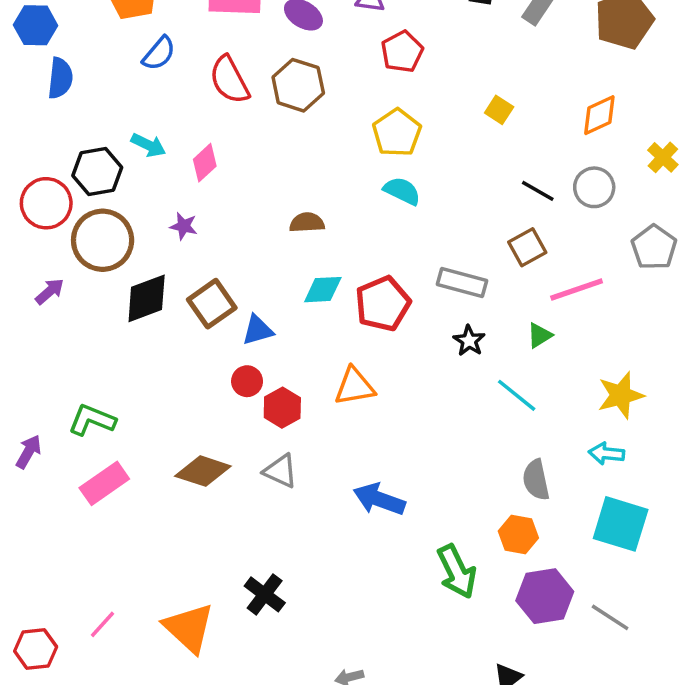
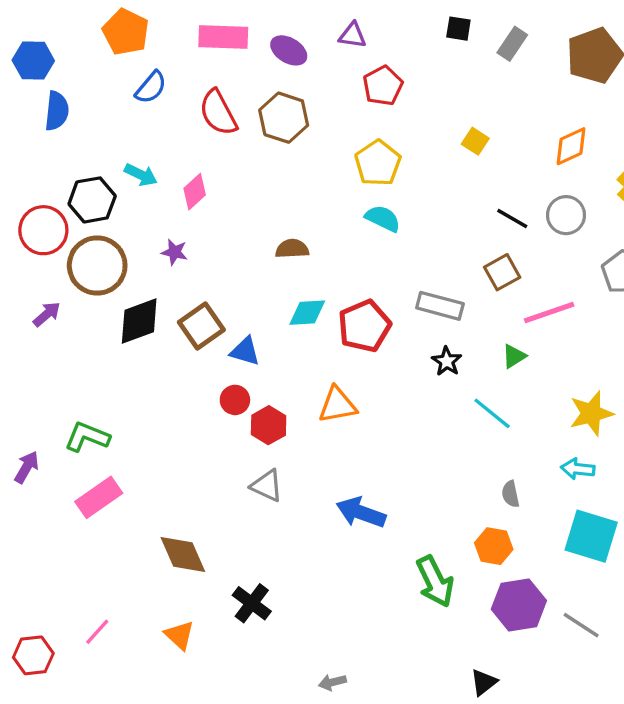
blue triangle: (258, 330) -> (245, 351), turned 32
brown diamond: (203, 471) -> (183, 555), moved, turned 48
gray semicircle: (536, 480) -> (511, 494), size x0.7
orange triangle: (189, 628) -> (180, 635), size x0.6

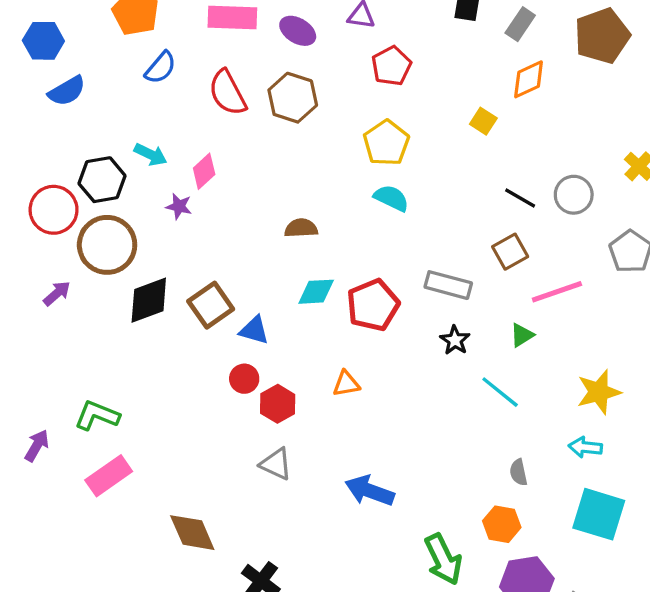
blue semicircle: (57, 111) -> (67, 91), turned 54
orange diamond: (571, 146) -> (529, 79), moved
purple star: (174, 252) -> (179, 206), moved
orange triangle: (337, 405) -> (346, 384), size x0.7

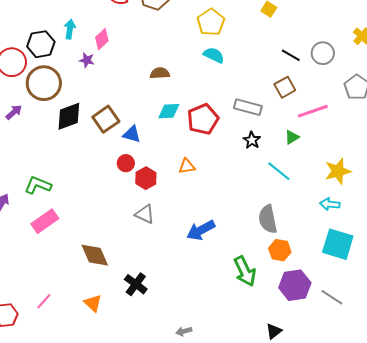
cyan arrow: (151, 155) -> (70, 29), turned -108
gray semicircle: (518, 472) -> (268, 219), moved, size x1.8
blue arrow: (370, 491) -> (201, 230), turned -48

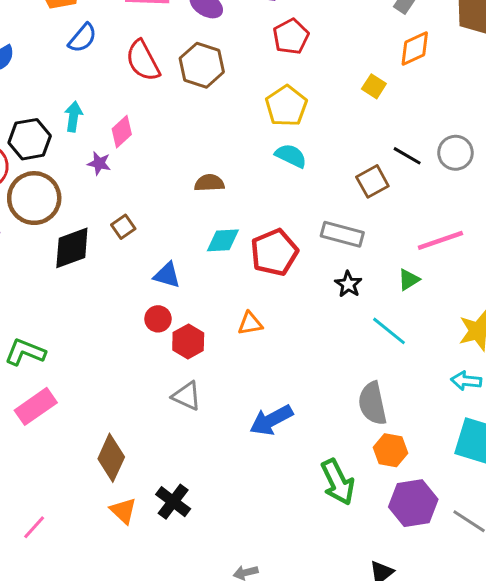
brown square: (285, 87) -> (372, 181), moved
brown square: (106, 119) -> (123, 227), moved, size x0.6
brown diamond: (95, 255) -> (111, 458), turned 48
orange triangle: (93, 303) -> (123, 511), moved

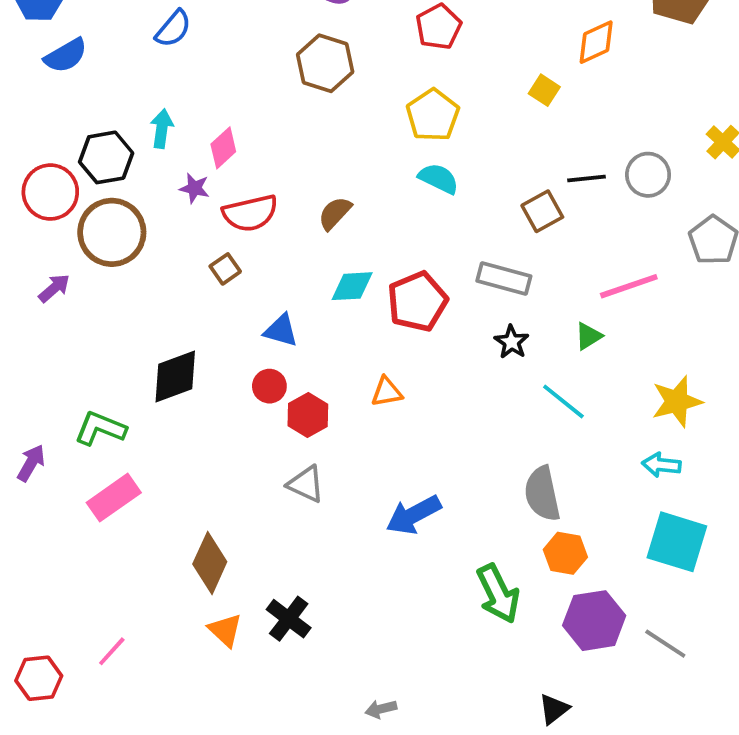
red semicircle: (143, 61) -> (250, 213), moved, turned -75
black line: (407, 156) -> (587, 179), turned -36
brown semicircle: (209, 183) -> (335, 213), turned -44
black diamond: (72, 248) -> (175, 377), moved

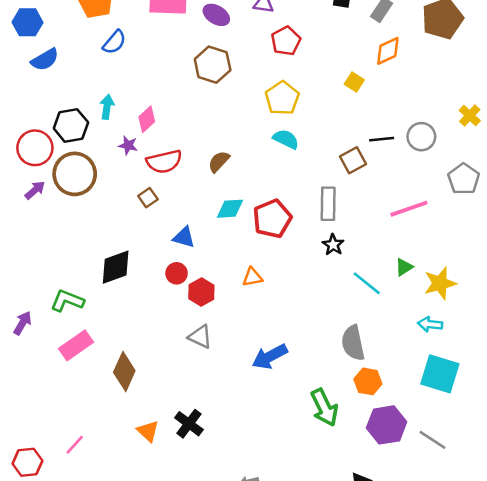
gray rectangle: (504, 279) -> (328, 204), turned 76
purple arrow: (54, 288) -> (35, 190), moved
green triangle: (588, 336) -> (404, 267), moved
brown diamond: (210, 563) -> (124, 372), moved

